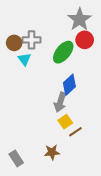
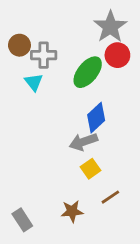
brown circle: (14, 43) -> (19, 45), moved
gray arrow: (60, 102) -> (83, 142), turned 54
brown line: (75, 132) -> (110, 197), moved

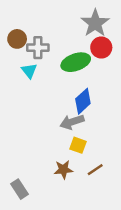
green ellipse: (88, 72) -> (76, 62), turned 32
yellow square: (90, 169) -> (78, 145), turned -35
brown star: (72, 211) -> (63, 170), moved

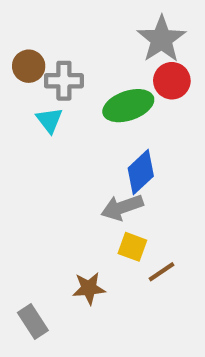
brown star: (63, 170) -> (89, 288), moved
brown line: (95, 170) -> (161, 272), moved

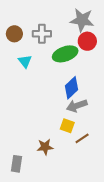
gray star: (161, 39) -> (82, 20), turned -30
gray cross: (64, 81) -> (42, 34), moved
gray arrow: (122, 207) -> (77, 106), moved
gray rectangle: (33, 322) -> (17, 164), turned 42

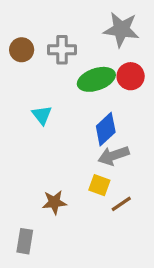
red circle: (87, 41) -> (131, 76), moved
cyan triangle: (25, 61) -> (42, 115), moved
brown star: (45, 147) -> (54, 202), moved

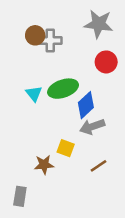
brown circle: (22, 50) -> (35, 35), moved
green ellipse: (96, 79) -> (63, 89), moved
yellow square: (99, 185) -> (66, 148), moved

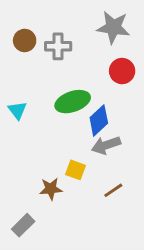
brown circle: (35, 35) -> (25, 40), moved
cyan triangle: (34, 94) -> (17, 110), moved
gray rectangle: (20, 196) -> (23, 225), turned 36

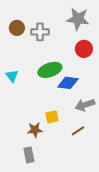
blue diamond: (99, 120) -> (68, 83), turned 50
gray arrow: (106, 145) -> (85, 105), moved
yellow square: (76, 170) -> (52, 117), turned -32
gray rectangle: (23, 225) -> (29, 155), moved, turned -56

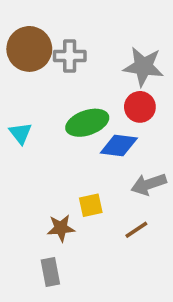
gray star: (78, 19) -> (143, 67), moved
brown circle: (17, 28) -> (29, 49), size x1.6
red circle: (84, 49) -> (140, 107), moved

